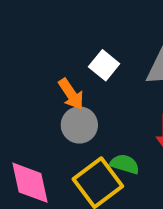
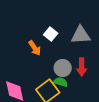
gray circle: (79, 125) -> (63, 68), moved

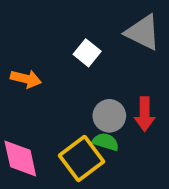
gray triangle: (81, 35) -> (143, 32), moved, turned 30
orange arrow: (35, 48) -> (26, 79), moved, turned -42

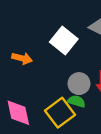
white square: (87, 53) -> (64, 41), size x1.5

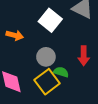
gray circle: (79, 84) -> (46, 57), moved

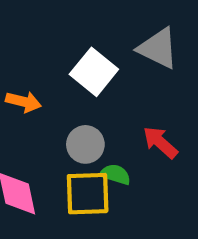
red arrow: (84, 56) -> (160, 142), turned 132
yellow square: (47, 82) -> (88, 194), turned 35

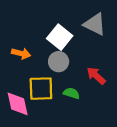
gray circle: (85, 144) -> (59, 62), moved
yellow square: (88, 194) -> (41, 89), moved

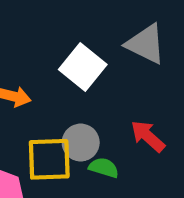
gray circle: (59, 62) -> (81, 143), moved

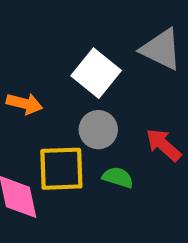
gray circle: (81, 143) -> (98, 130), moved

